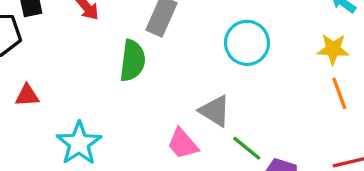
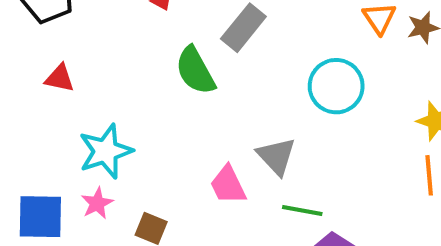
green semicircle: (133, 61) -> (195, 71), turned 129
green line: (247, 148) -> (302, 210), turned -44

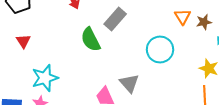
red triangle: (60, 78) -> (23, 41), turned 42

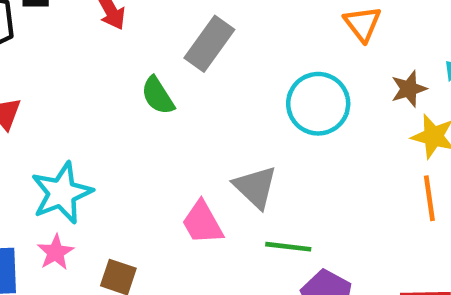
brown star: (204, 22) -> (409, 89), moved
green semicircle: (91, 40) -> (158, 96), size x0.7

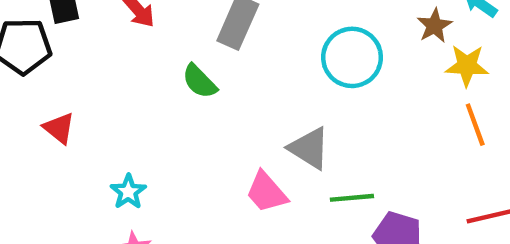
cyan star: (62, 193) -> (128, 192), size x0.6

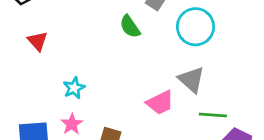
cyan circle: (352, 57) -> (195, 27), moved
pink trapezoid: (266, 192) -> (160, 103), turned -84

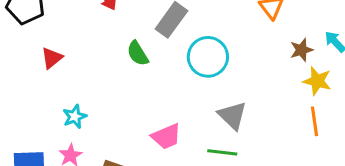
red triangle: (38, 41) -> (52, 58), moved, turned 30
gray triangle: (191, 80) -> (232, 116), moved

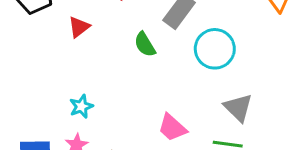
red triangle: (52, 58) -> (79, 27), moved
pink trapezoid: (166, 136) -> (172, 128), turned 64

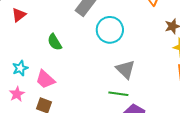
green semicircle: (145, 44) -> (55, 42), moved
pink trapezoid: (172, 128) -> (45, 79), moved

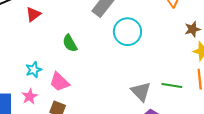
gray triangle: (125, 69) -> (141, 92), moved
green line: (118, 94) -> (172, 86), moved

